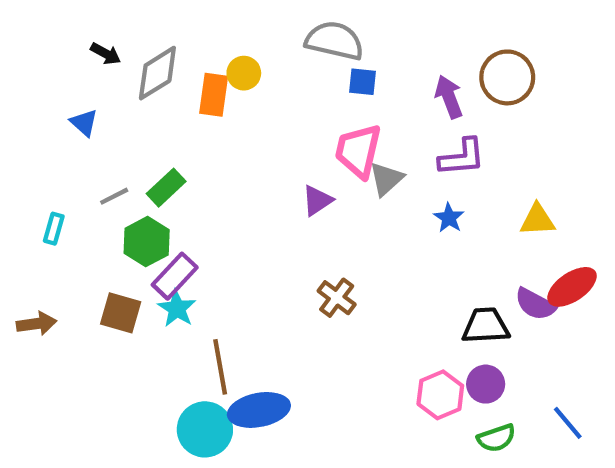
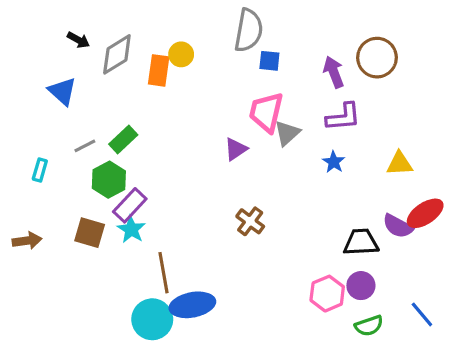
gray semicircle: (334, 41) -> (249, 30), turned 87
blue triangle: (84, 123) -> (62, 91), size x1.4

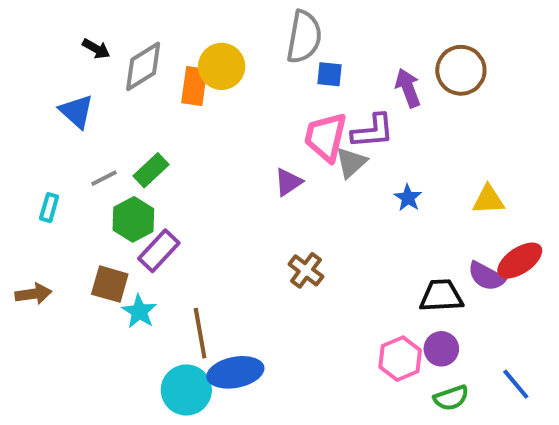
yellow circle: (181, 54) -> (222, 66), size x1.5
purple L-shape: (343, 117) -> (373, 131), moved
cyan star: (131, 229) -> (139, 312), moved

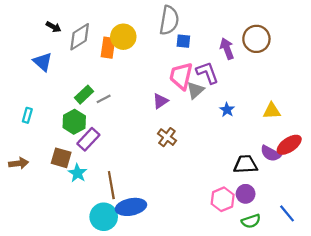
purple L-shape: (373, 131) -> (207, 73), turned -105
gray line: (104, 178) -> (104, 99), moved
brown cross: (306, 270) -> (167, 137), moved

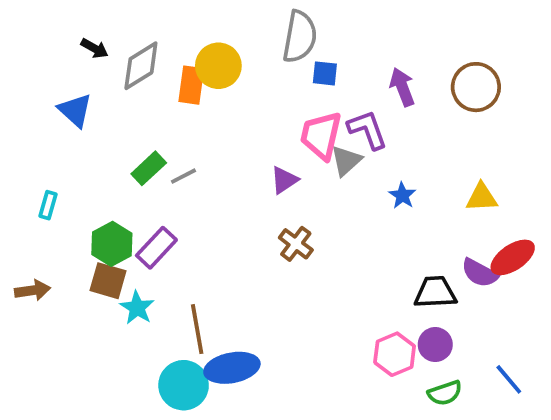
brown circle: (256, 39) -> (476, 87), moved
green hexagon: (74, 122) -> (112, 244), moved

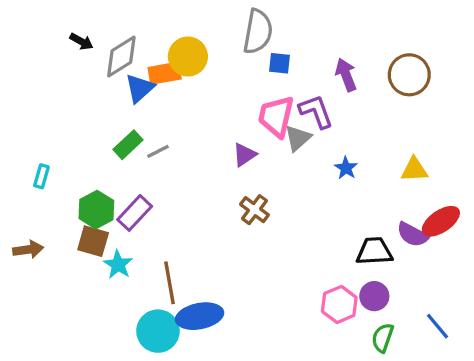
orange rectangle: (191, 85) -> (165, 73), turned 72
blue triangle: (75, 110) -> (140, 88), moved, turned 36
green semicircle: (445, 393) -> (383, 338), turned 128

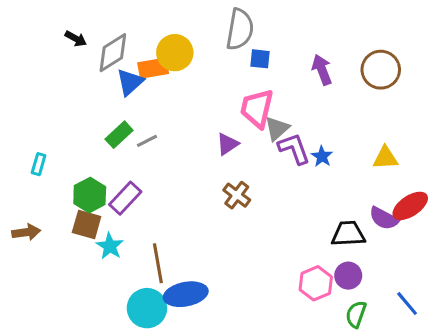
purple L-shape: (316, 111) -> (294, 149), moved

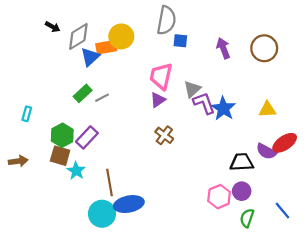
pink trapezoid: (257, 108) -> (161, 76), moved
blue star: (322, 156) -> (223, 108), size x1.6

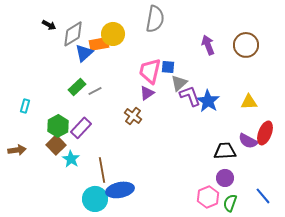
blue square: (180, 41) -> (168, 67), moved
brown cross: (164, 135) -> (133, 116), moved
red ellipse: (285, 143) -> (265, 133), turned -35
brown square: (60, 156) -> (56, 145), turned 30
pink hexagon: (219, 197) -> (208, 197), moved

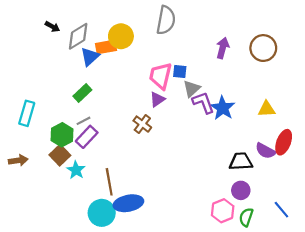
purple arrow: (208, 45) -> (223, 48), turned 36
gray line: (95, 91) -> (83, 121), moved
cyan rectangle: (25, 106) -> (27, 113), size x1.6

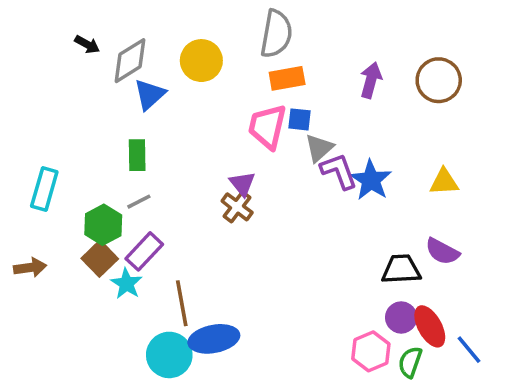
orange rectangle: (106, 47) -> (287, 78), moved
green rectangle: (82, 93) -> (137, 155), turned -48
purple triangle: (157, 99) -> (242, 184), moved, turned -35
purple rectangle: (87, 137) -> (144, 251), moved
red ellipse: (284, 142) -> (430, 326), moved, turned -50

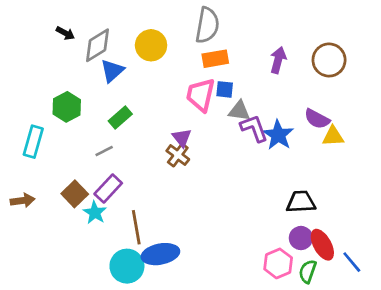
gray triangle: (319, 148) -> (239, 111), turned 50
green rectangle: (137, 155) -> (120, 118), moved, turned 50
green hexagon: (103, 225) -> (67, 107), moved
purple semicircle: (442, 251) -> (317, 119), moved

